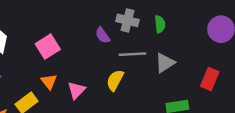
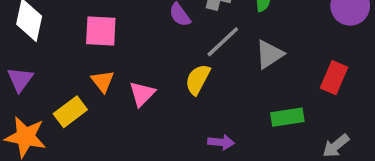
pink square: (48, 47) -> (101, 31), turned 35
gray line: (132, 54) -> (223, 42), turned -40

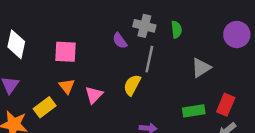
gray line: (223, 42) -> (149, 59), turned -35
gray triangle: (269, 54) -> (201, 68), moved
red rectangle: (334, 78) -> (226, 105), moved

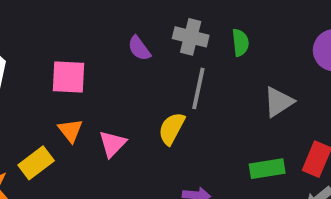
purple semicircle: (120, 41) -> (139, 48), moved

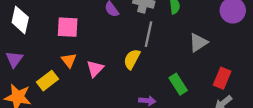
green rectangle: (267, 169) -> (178, 84), moved, turned 66

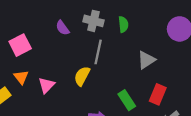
pink square: (68, 27) -> (20, 45), turned -30
red rectangle: (222, 78) -> (158, 94), moved

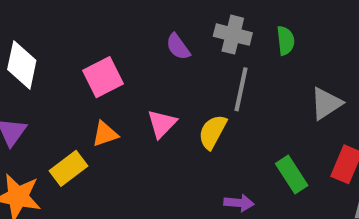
orange triangle: (21, 77) -> (105, 134), turned 49
pink triangle: (46, 85) -> (162, 124), moved

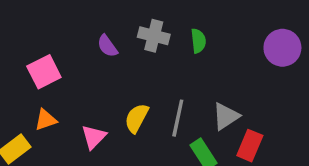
gray line: (241, 89) -> (178, 118), moved
gray triangle: (326, 103) -> (226, 116), moved
pink triangle: (162, 124) -> (94, 137), moved

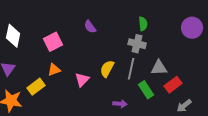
gray cross: (154, 36) -> (137, 44), moved
gray triangle: (226, 116) -> (159, 68), turned 30
red rectangle: (250, 146) -> (173, 85), turned 30

